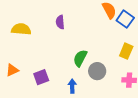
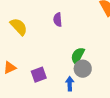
yellow semicircle: (21, 29) -> (19, 27), turned 42
gray circle: (97, 71) -> (83, 69), moved

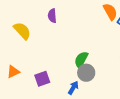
purple semicircle: (58, 20) -> (52, 16), moved
blue arrow: (70, 84) -> (73, 88), turned 32

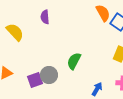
gray circle: (86, 73) -> (49, 75), moved
blue arrow: (73, 88) -> (97, 89), moved

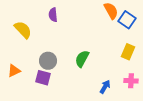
gray circle: (49, 75) -> (48, 61), moved
purple square: (35, 80) -> (43, 78), turned 35

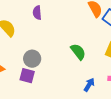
green semicircle: (82, 59) -> (78, 52), moved, turned 114

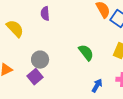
purple square: (27, 76) -> (35, 77), turned 35

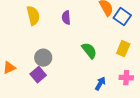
purple semicircle: (45, 14) -> (66, 18), moved
yellow semicircle: (15, 29) -> (33, 16), moved, turned 30

